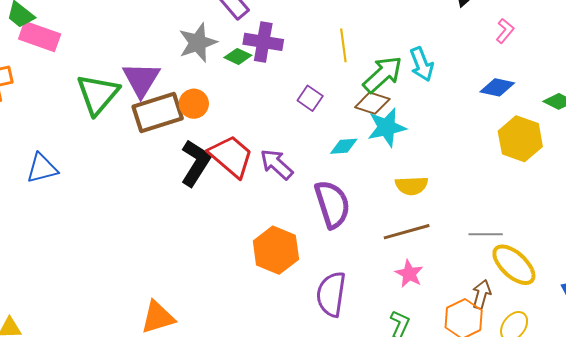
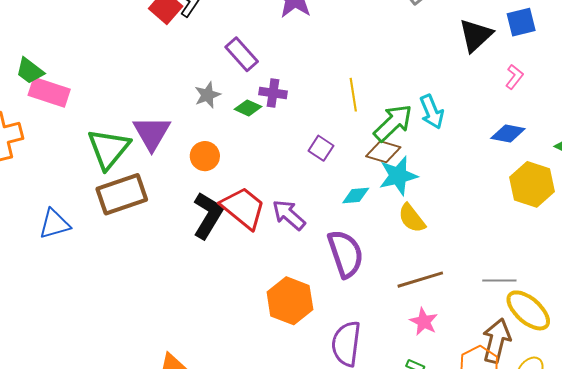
purple cross: (263, 42) -> (273, 93), size x0.7
gray star: (198, 43) -> (208, 95), size x0.7
brown rectangle: (158, 113) -> (122, 194), moved
yellow semicircle: (412, 186) -> (412, 218), moved, turned 56
brown arrow: (482, 294) -> (497, 341), size x1.5

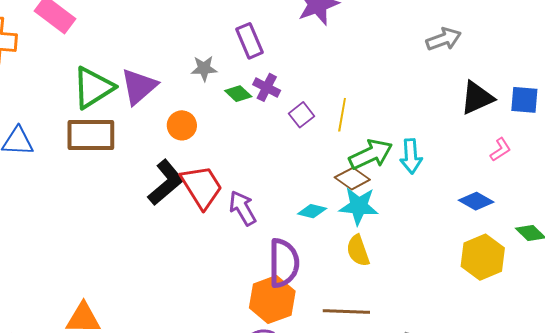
purple square: (321, 148) -> (301, 115), moved
orange hexagon: (290, 301) -> (272, 300), moved

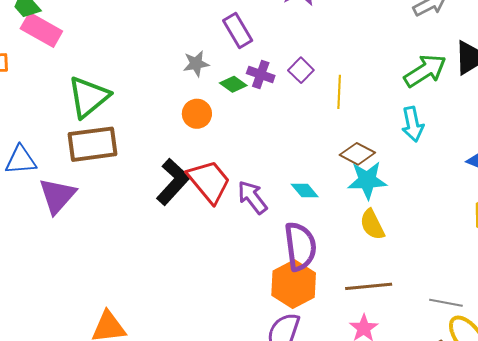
purple triangle: (139, 86) -> (57, 196), moved
purple square: (301, 115) -> (301, 70), moved
orange circle: (182, 125) -> (197, 114), moved
green arrow: (371, 154) -> (425, 71), moved
cyan diamond: (312, 211) -> (305, 191), moved, turned 44

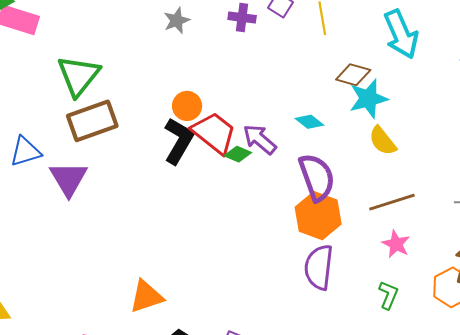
green diamond: (233, 84) -> (238, 154), moved
orange circle: (197, 114) -> (187, 106), moved
cyan arrow: (413, 124) -> (401, 34), size x1.4

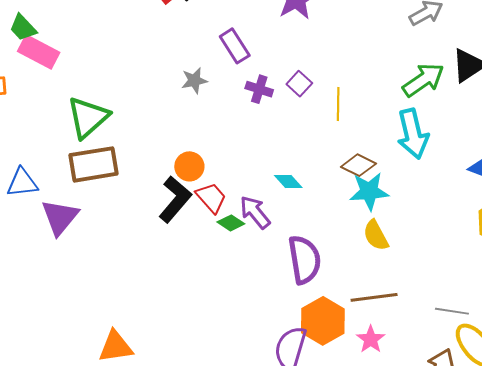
cyan diamond: (309, 122) -> (288, 181), moved
red trapezoid: (214, 133) -> (211, 198), size x0.7
orange hexagon: (318, 216) -> (323, 321), moved

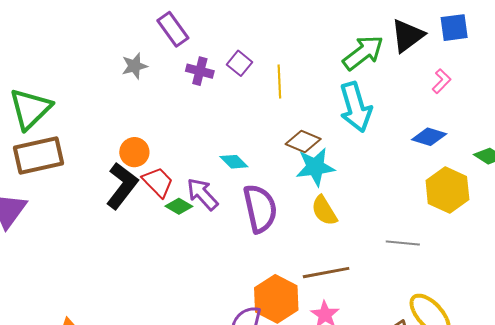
purple semicircle: (304, 260) -> (260, 208), moved
gray line: (452, 311) -> (403, 243), moved

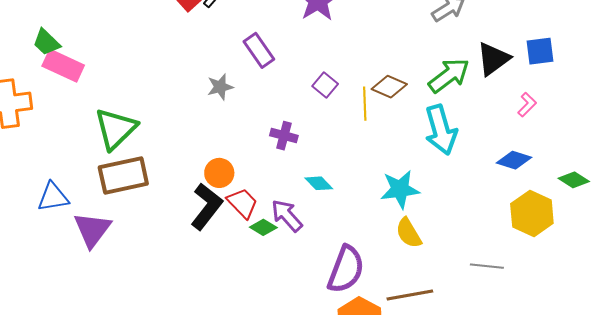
purple cross: (200, 71) -> (284, 136), moved
brown diamond: (303, 141) -> (389, 87), moved
purple semicircle: (260, 208) -> (346, 269), moved, turned 33

